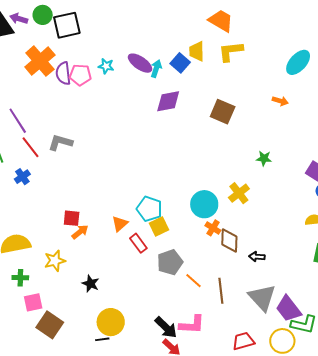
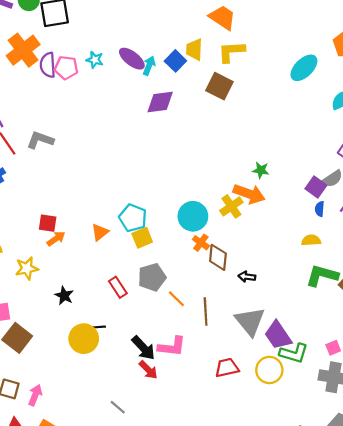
orange arrow: (280, 101) -> (249, 194), moved, size x1.8
brown square: (223, 112) -> (219, 86), moved
red rectangle: (138, 243) -> (118, 287), moved
black line: (102, 339) -> (98, 327), moved

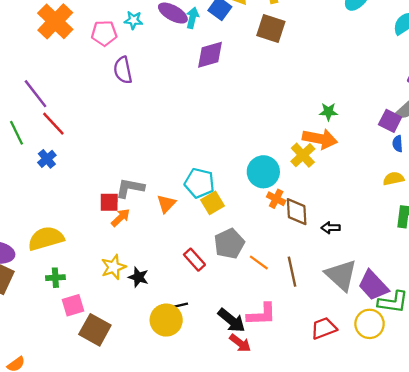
purple semicircle: (48, 65) -> (123, 70), moved
gray L-shape: (40, 140) -> (130, 188), moved
yellow star: (27, 268) -> (113, 267), moved

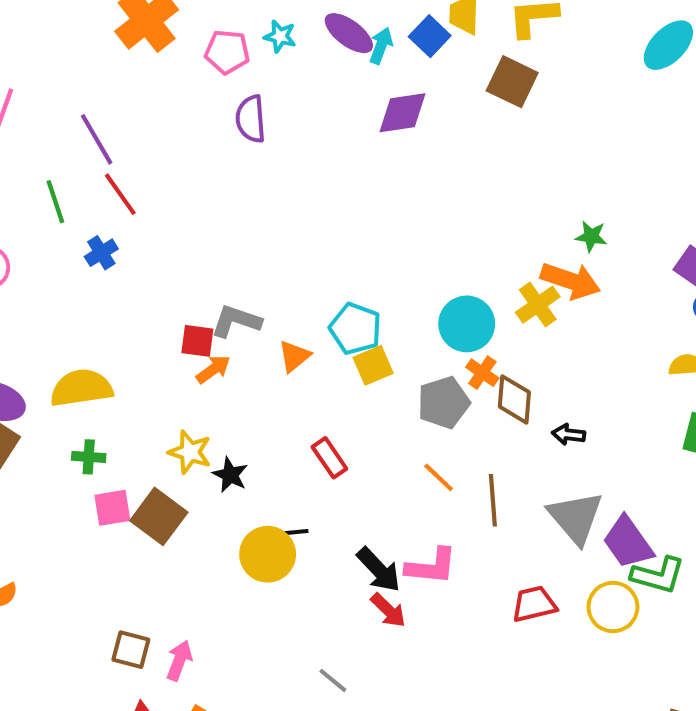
gray pentagon: (229, 244) -> (443, 403), moved
yellow star: (113, 267) -> (190, 452), turned 30
brown square: (95, 330) -> (159, 516), moved

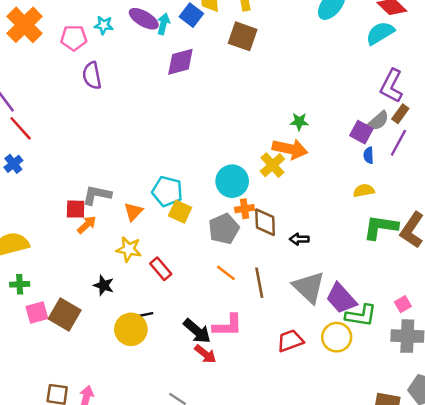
yellow square: (373, 365) -> (180, 212), turned -35
orange cross: (482, 373) -> (245, 209), turned -36
yellow star: (190, 452) -> (129, 249), moved

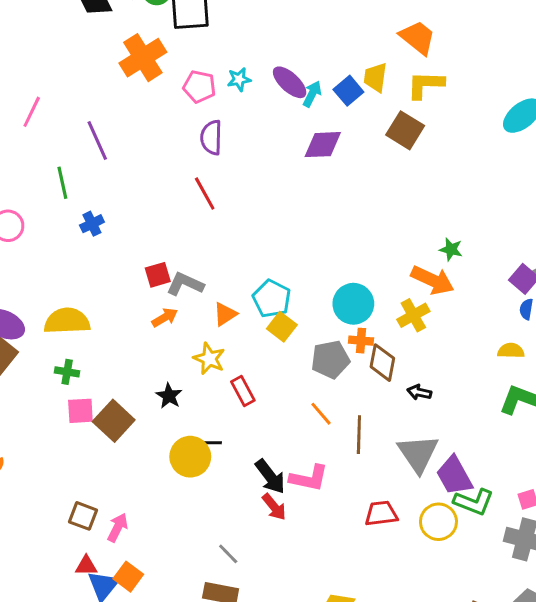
cyan star: (104, 25) -> (239, 79), turned -30
red line: (21, 128) -> (205, 194), moved
yellow cross: (272, 165) -> (413, 315), moved
red square: (76, 209) -> (158, 275), moved, turned -30

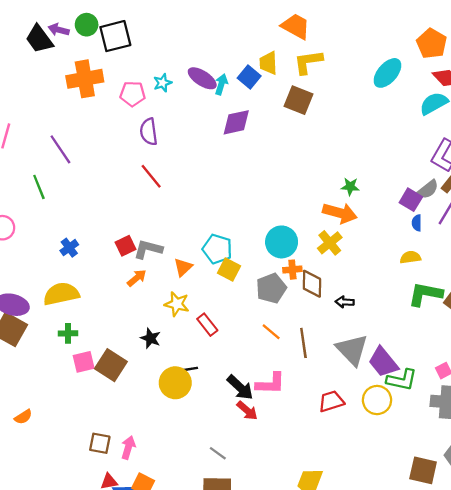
orange cross: (143, 58) -> (85, 79), turned 32
blue cross: (92, 224) -> (69, 248), moved

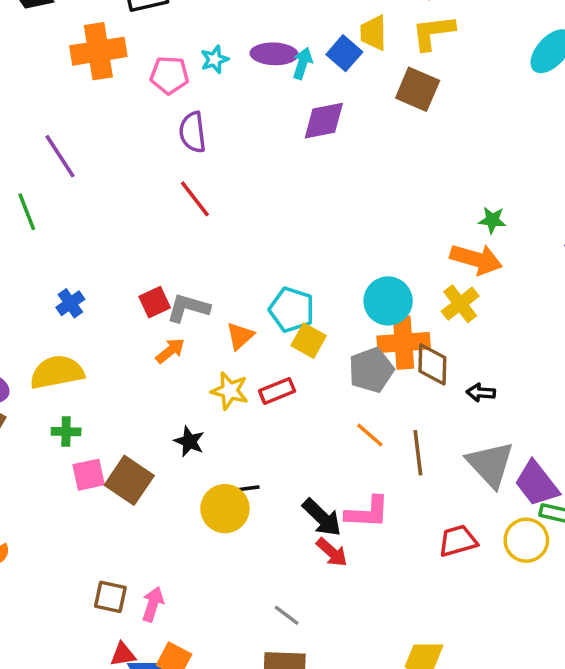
purple ellipse: (202, 78) -> (274, 54), turned -32
orange cross: (292, 270) -> (404, 343), size x1.8
red rectangle: (207, 325) -> (277, 391), moved, turned -75

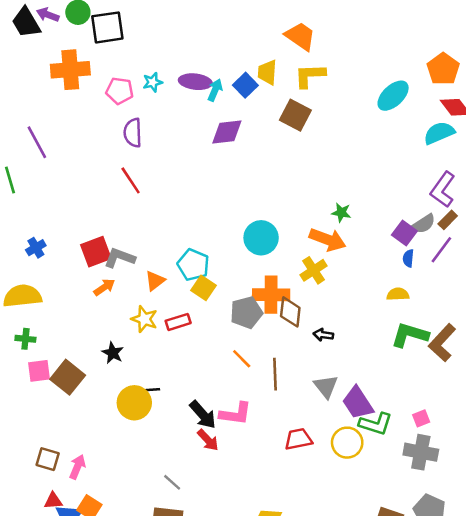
cyan circle: (388, 301) -> (261, 238), moved
red square: (155, 302) -> (96, 252), size x1.4
gray triangle: (490, 464) -> (326, 386), size x0.7

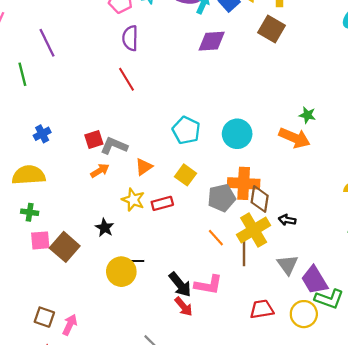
red square: (96, 252) -> (94, 140), size x0.7
cyan pentagon: (193, 265) -> (186, 130), moved
yellow cross: (314, 270) -> (254, 230), moved, size x1.4

